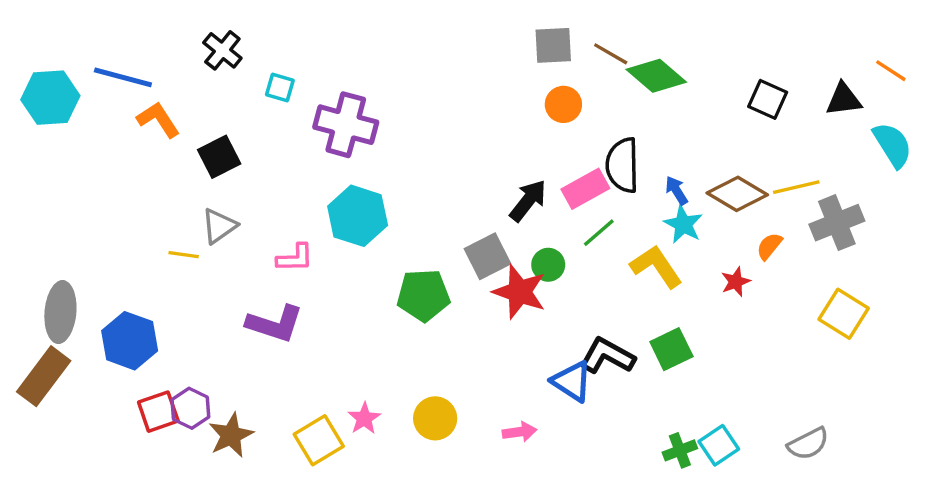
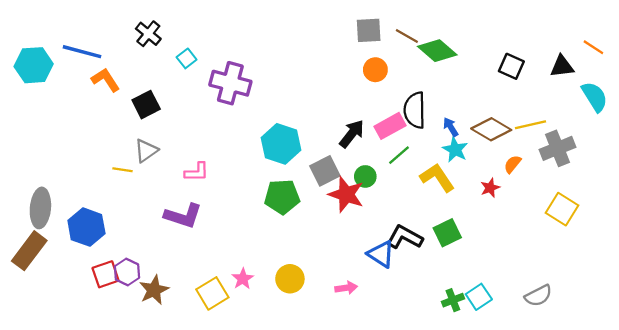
cyan square: (280, 88) -> (187, 58), turned 36
cyan hexagon: (358, 216) -> (281, 144), moved

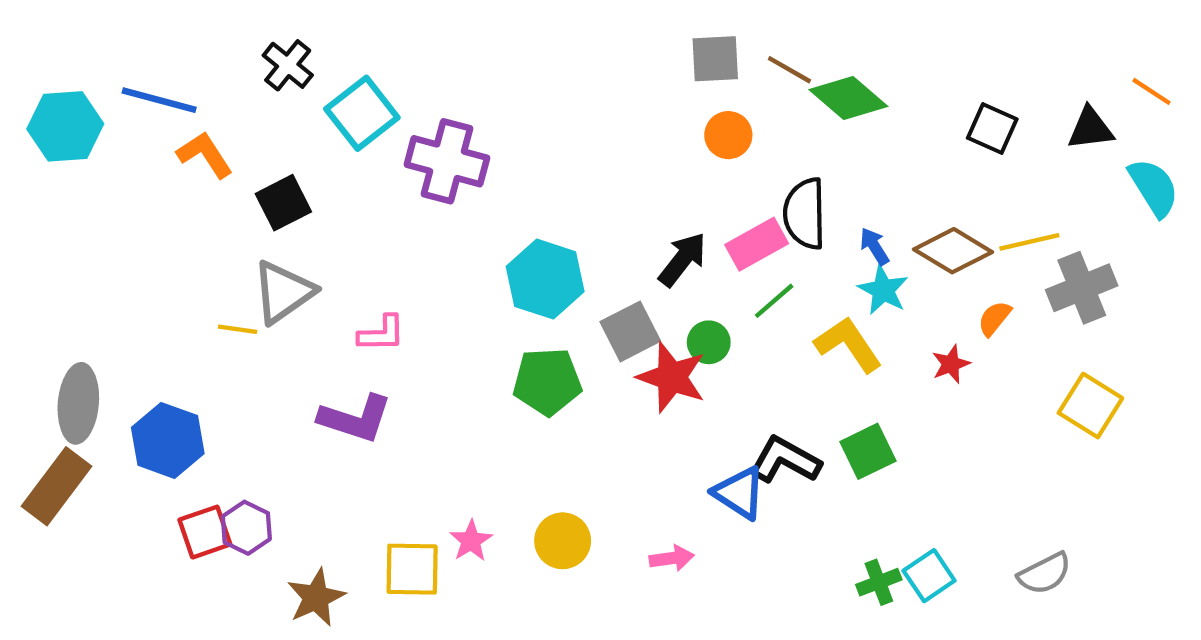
cyan square: (187, 58) -> (362, 113), size x1.8
gray triangle: (146, 151) -> (283, 292), size x1.4
brown star: (154, 290) -> (316, 597), moved
yellow square: (212, 293) -> (412, 569), turned 32

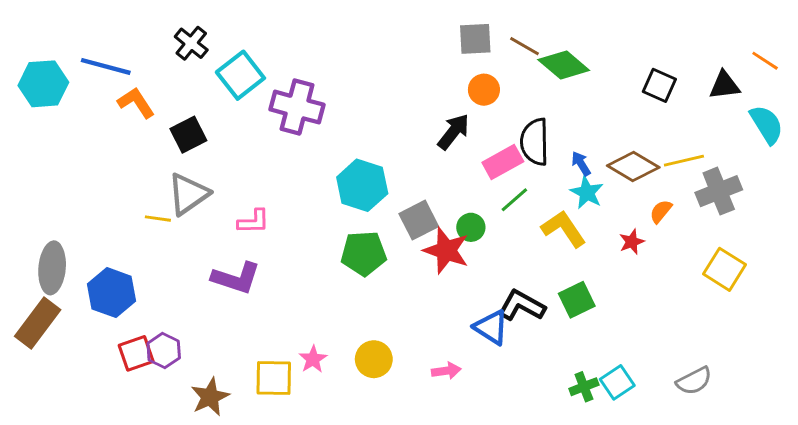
black arrow: (683, 259) -> (454, 132), moved

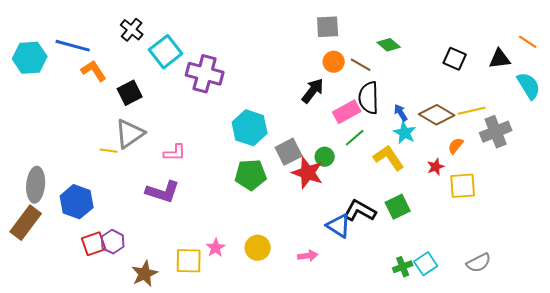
brown line: (525, 46) -> (361, 65), moved
green diamond: (564, 65) -> (389, 45), size x0.7
yellow square: (725, 269) -> (463, 186), moved, turned -36

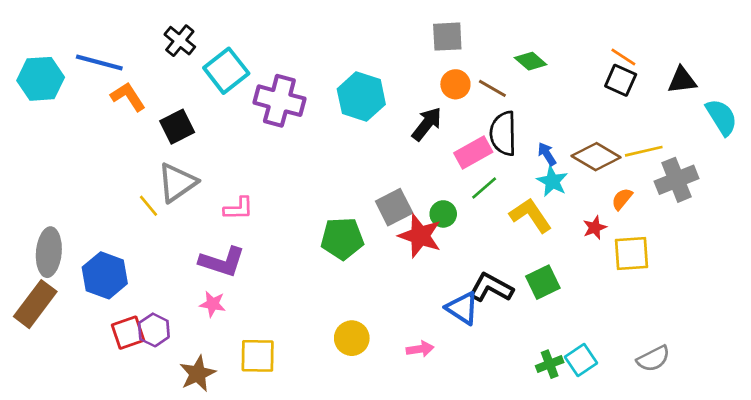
orange line: (528, 42) -> (623, 57), moved
cyan hexagon: (250, 128) -> (361, 97), moved
yellow line: (109, 151) -> (148, 206), turned 42
pink star: (216, 248) -> (213, 304), moved, turned -30

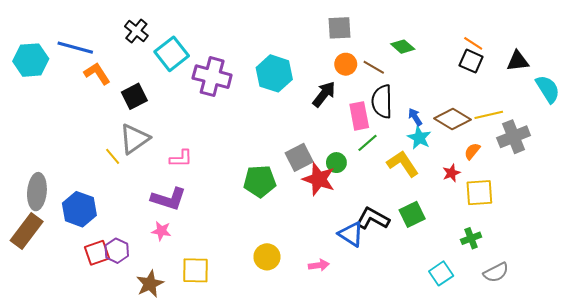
pink rectangle: (473, 153) -> (359, 116), turned -72
green cross: (550, 364) -> (471, 238), moved

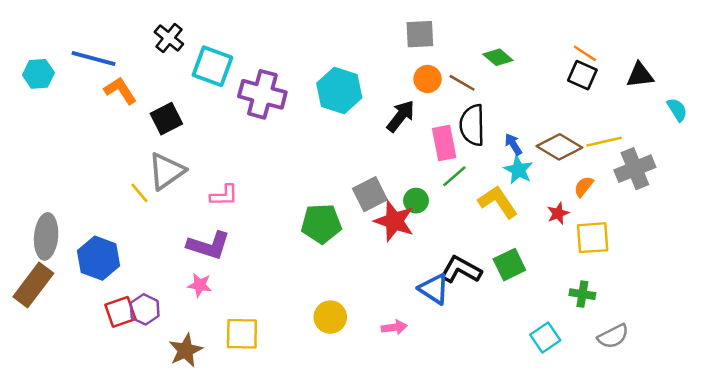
cyan square: (172, 54) -> (212, 66), turned -32
cyan hexagon: (31, 60) -> (38, 74), size x0.7
cyan semicircle: (548, 89) -> (677, 110), size x0.7
green cross: (471, 238) -> (582, 294), turned 30

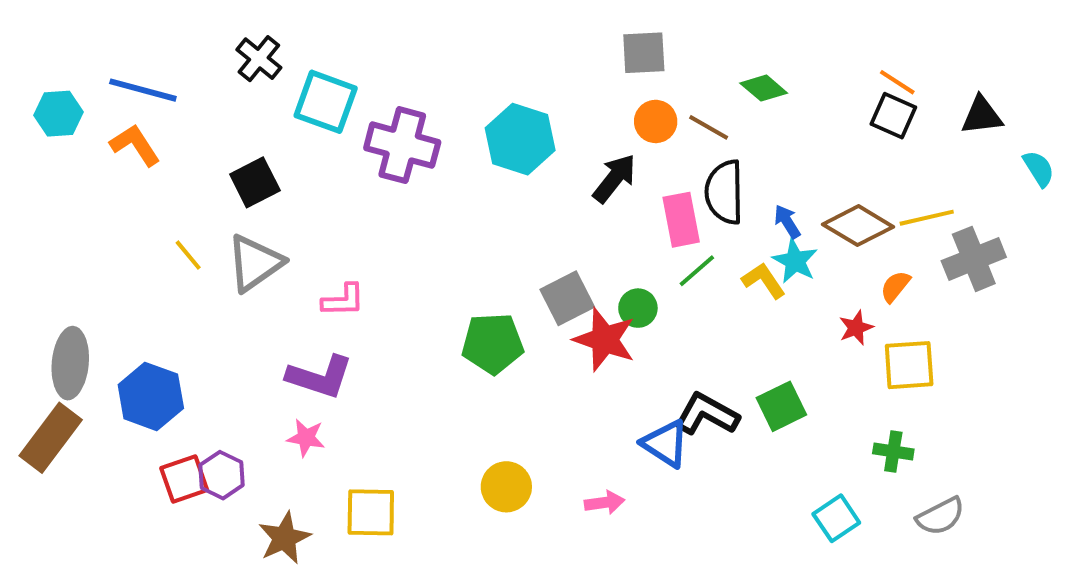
orange L-shape: (120, 91) -> (135, 145), moved
yellow line: (140, 193) -> (188, 255), moved
yellow L-shape: (498, 202) -> (764, 281), moved, size x0.7

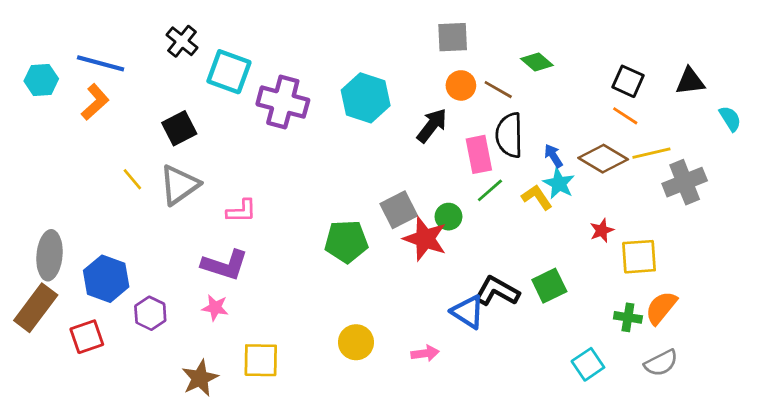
orange line: (897, 82) -> (625, 116), moved
orange L-shape: (135, 145) -> (95, 102), turned 81
orange semicircle: (895, 286) -> (661, 308), moved, size x1.5
purple hexagon: (222, 475) -> (150, 313), moved
red square: (184, 479) -> (87, 337), moved

